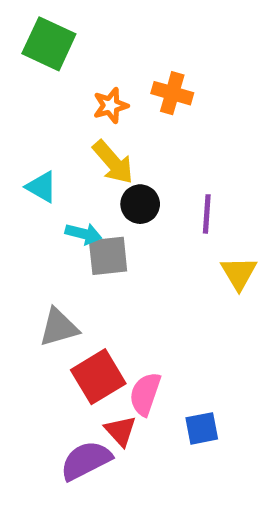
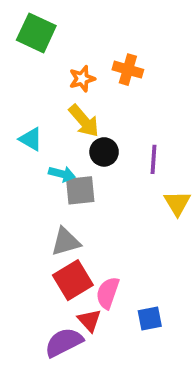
gray triangle: (59, 327) -> (66, 242), moved

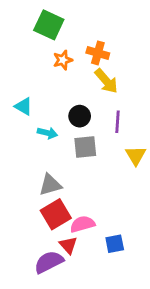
green square: (36, 33) -> (49, 25), moved
yellow arrow: (84, 121) -> (106, 81), moved
gray square: (80, 190) -> (85, 147), moved
pink semicircle: (108, 293) -> (82, 224), turned 55

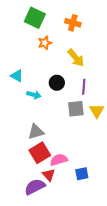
orange cross: (98, 53) -> (73, 23), moved
gray square: (85, 147) -> (76, 109), moved

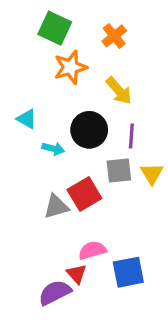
orange cross: (73, 23) -> (114, 36), turned 35
orange star: (45, 43) -> (70, 67), size x1.5
black circle: (57, 83) -> (89, 130), size x1.5
red square: (40, 153) -> (84, 194), moved
blue square: (82, 174) -> (128, 272), size x1.5

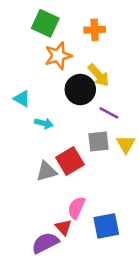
orange cross: (114, 36) -> (95, 30), turned 36
black circle: (89, 130) -> (80, 90), moved
purple line: (131, 136) -> (109, 113), turned -66
pink semicircle: (92, 250) -> (76, 208), turned -50

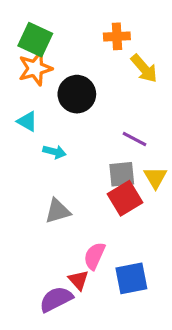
green square: (45, 23) -> (35, 40), moved
orange star: (58, 56) -> (35, 68), moved
yellow arrow: (98, 75) -> (144, 68), moved
black circle: (80, 90) -> (77, 94), moved
red square: (70, 161) -> (125, 198), moved

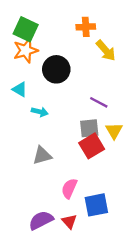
red triangle: (78, 280) -> (69, 221), moved

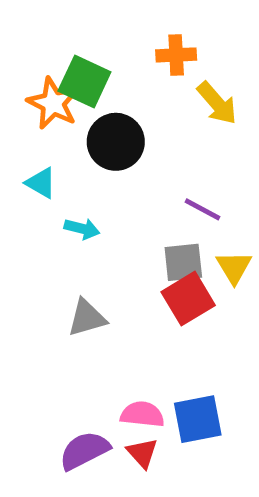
green square: (26, 29) -> (84, 82), moved
orange star: (26, 50) -> (53, 103), turned -30
pink semicircle: (69, 188) -> (142, 414), moved, turned 72

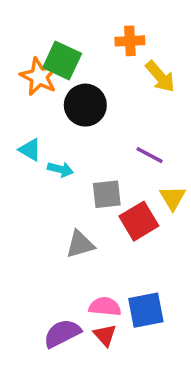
cyan triangle: (41, 183) -> (30, 150), moved
gray square: (183, 262) -> (107, 194), moved
gray triangle: (87, 318) -> (80, 244), moved

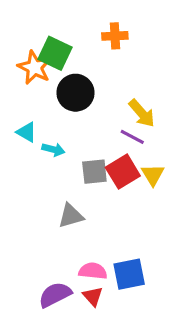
yellow arrow: (160, 77) -> (142, 113), moved
red square: (139, 221) -> (123, 172), moved

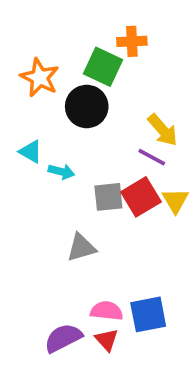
green square: (55, 53) -> (103, 67), moved

